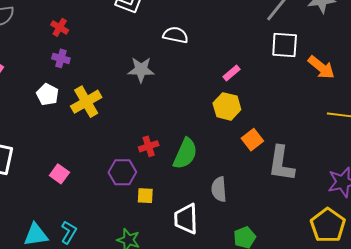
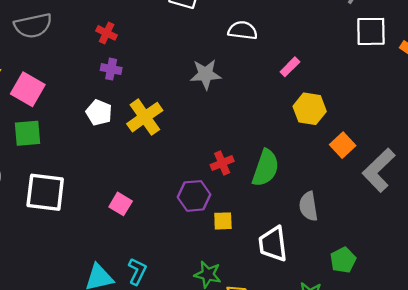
pink rectangle: (231, 73) -> (290, 67), moved
gray L-shape: (281, 164) -> (379, 170), turned 42

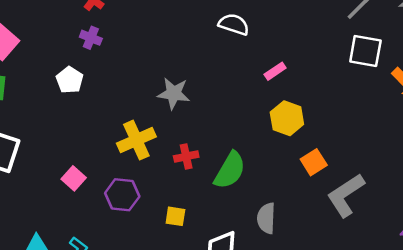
gray star: (206, 74) -> (174, 93), moved
yellow cross: (145, 117) -> (136, 140), moved
purple hexagon: (194, 196) -> (122, 195), moved

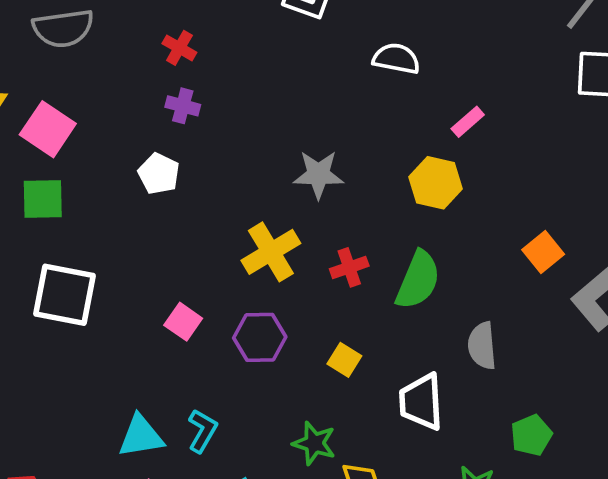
yellow hexagon: (287, 118) -> (436, 183), moved
yellow square: (175, 216) -> (344, 360), turned 30

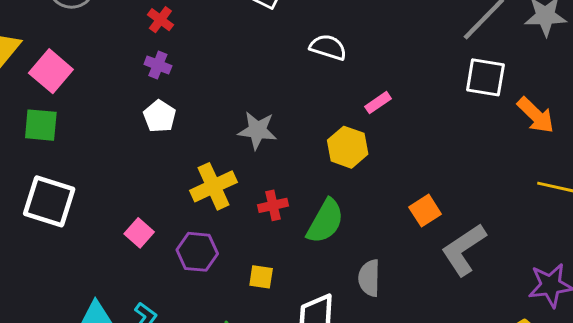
white pentagon: (159, 174) -> (160, 116), moved
yellow square: (344, 360) -> (261, 277), turned -30

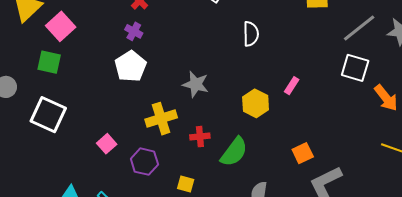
white semicircle: (328, 47) -> (251, 34), turned 65
pink rectangle: (378, 103) -> (292, 86), moved, turned -30
white pentagon: (160, 116) -> (131, 66), size x1.4

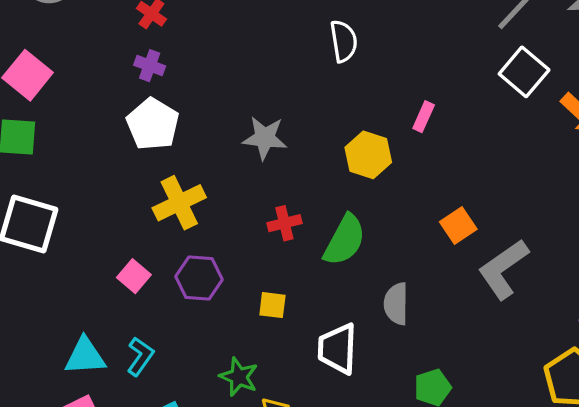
white square: (355, 68) -> (524, 72), turned 32
yellow cross: (161, 119) -> (179, 203), moved
pink square: (107, 144) -> (134, 276), moved

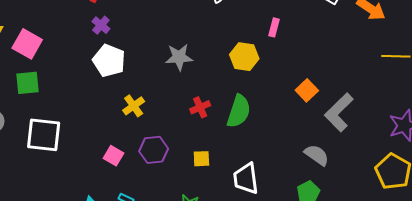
purple cross: (150, 66) -> (101, 25), turned 30
yellow cross: (179, 203) -> (134, 106), size x0.7
gray semicircle: (396, 304) -> (317, 155), moved, turned 135

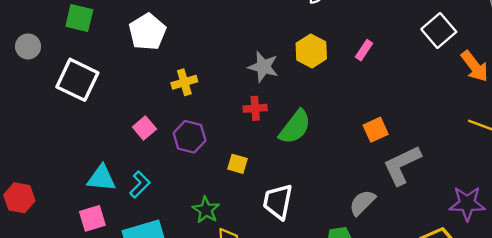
gray star: (179, 57) -> (263, 67), moved
yellow hexagon: (244, 57) -> (311, 51), moved
white pentagon: (109, 61) -> (147, 32), moved
gray semicircle: (317, 155) -> (362, 203), turned -100

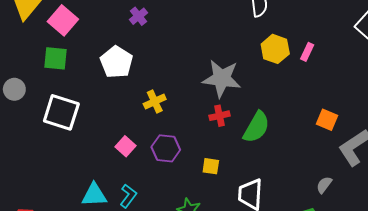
yellow hexagon: (311, 51) -> (275, 49), moved
gray star: (263, 67) -> (222, 79), size x1.4
orange square: (376, 130) -> (327, 120), turned -35
gray semicircle: (362, 203) -> (324, 185), size x0.7

